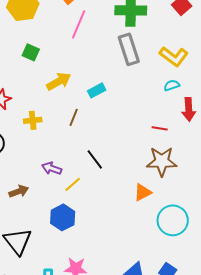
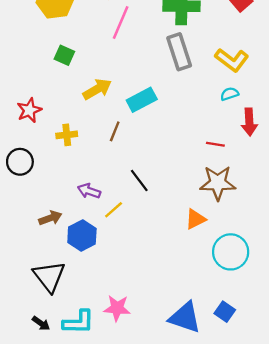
cyan rectangle: (97, 90) -> (142, 100), size x1.4
blue hexagon: (63, 217) -> (82, 236), moved

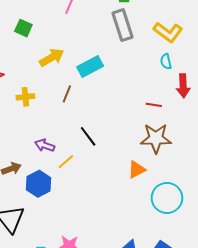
cyan semicircle: (229, 94) -> (166, 61), turned -84

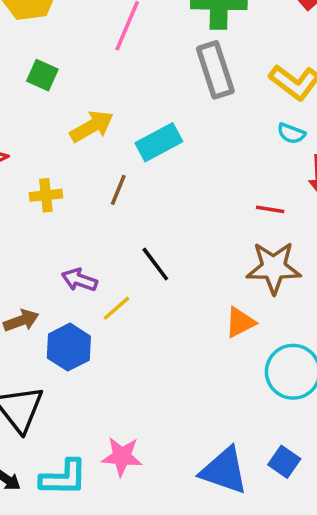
cyan semicircle: (166, 61) -> (291, 133), turned -56

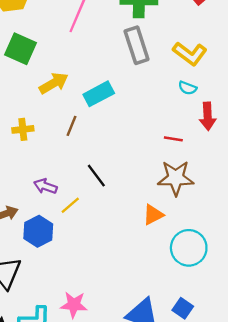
green square: (42, 75) -> (20, 49), size x1.5

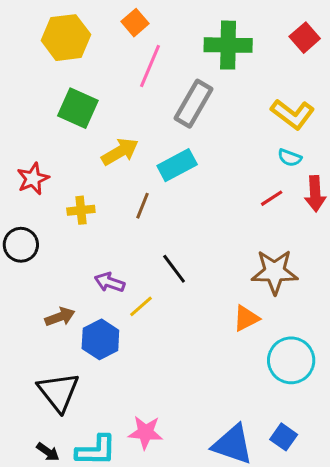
gray rectangle: (137, 45) -> (194, 104), moved, turned 48
red line: (173, 139) -> (272, 198), moved, turned -42

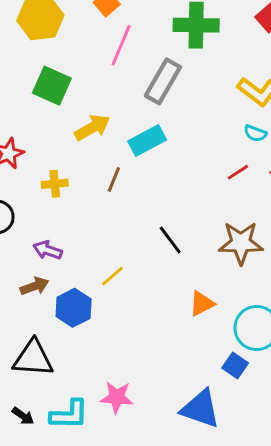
black line: (174, 269) -> (170, 240), moved
purple arrow: (109, 282) -> (48, 250), moved
orange triangle: (246, 318) -> (202, 303), moved
black triangle: (58, 392) -> (33, 358), turned -48
blue square: (284, 437) -> (235, 365), moved

